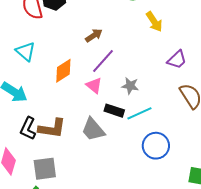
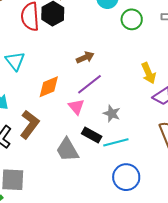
yellow arrow: (154, 22) -> (149, 73), moved
brown L-shape: (52, 128) -> (29, 124), moved, turned -72

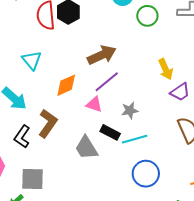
brown arrow: (85, 57) -> (102, 55), size x1.6
pink triangle: (76, 107) -> (94, 104), turned -30
gray star: (112, 114) -> (130, 110), turned -30

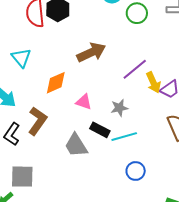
yellow arrow: (166, 69) -> (153, 82), moved
purple line: (107, 82) -> (135, 69), moved
blue circle: (146, 174) -> (136, 171), size x0.7

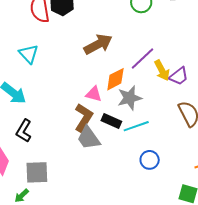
orange diamond: (56, 83) -> (115, 79), moved
gray star: (119, 108) -> (130, 98), size x1.4
brown L-shape: (37, 121) -> (84, 118), moved

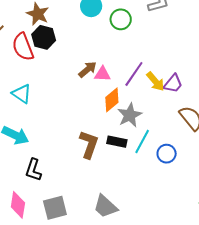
brown arrow: (98, 44) -> (88, 70), size x0.7
pink triangle: (94, 94) -> (103, 74), moved
cyan line: (136, 126) -> (142, 141), turned -30
gray trapezoid: (89, 138) -> (105, 206), moved
blue circle: (150, 160) -> (167, 154), moved

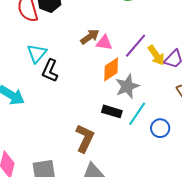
cyan triangle: (22, 94) -> (37, 53), moved, turned 30
brown L-shape: (89, 144) -> (85, 138), moved
black L-shape: (33, 170) -> (50, 71), moved

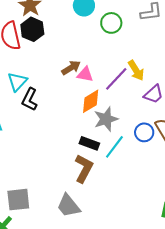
yellow arrow: (156, 55) -> (136, 71), moved
blue circle: (160, 128) -> (144, 132), moved
brown L-shape: (85, 138) -> (84, 168), moved

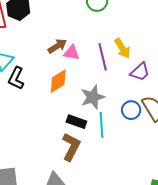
purple line: (116, 79) -> (103, 57), turned -56
orange diamond: (91, 101) -> (58, 81), moved
cyan line: (114, 147) -> (102, 125), turned -40

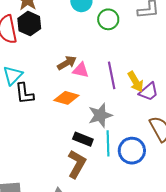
yellow arrow: (122, 48) -> (136, 82), moved
black L-shape: (16, 78) -> (24, 93), turned -35
orange diamond: (58, 81) -> (66, 98), turned 45
blue circle: (131, 110) -> (132, 151), moved, size x1.4

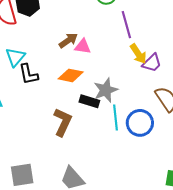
purple line: (112, 75) -> (126, 25), moved
black rectangle: (83, 139) -> (89, 101), moved
brown L-shape: (77, 164) -> (63, 122), moved

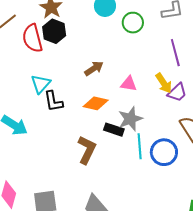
purple line: (126, 25) -> (175, 53), moved
pink triangle: (83, 47) -> (129, 84), moved

